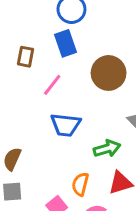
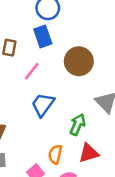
blue trapezoid: (66, 125) -> (43, 105), turned 120
green arrow: (107, 149) -> (78, 124), turned -50

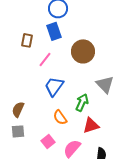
orange semicircle: (55, 154) -> (60, 117), moved, turned -49

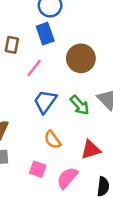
green arrow: (82, 102) -> (80, 105), moved, turned 114
pink square: (48, 141) -> (38, 169), turned -32

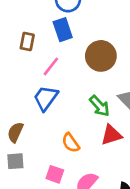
blue trapezoid: (45, 101) -> (46, 98), moved
red triangle: (91, 150) -> (111, 135), moved

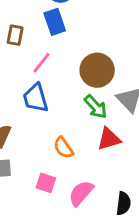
brown circle: (101, 56) -> (97, 70), moved
blue trapezoid: (46, 98) -> (36, 98), turned -52

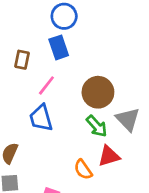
orange semicircle: (63, 148) -> (83, 170), moved

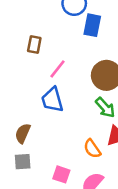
blue rectangle: (59, 47) -> (92, 25), moved, turned 30

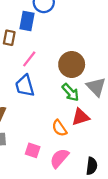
blue rectangle: (92, 25) -> (27, 21), moved

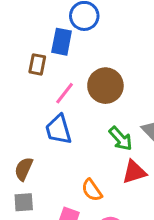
brown circle: (72, 65) -> (105, 86), moved
orange semicircle: (59, 128) -> (92, 190), moved

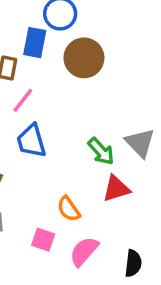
brown circle: (105, 86) -> (84, 58), moved
pink line: (65, 93) -> (23, 100), moved

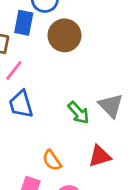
red triangle: (116, 189) -> (100, 156), moved

